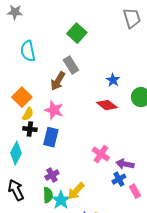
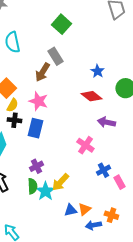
purple arrow: (125, 164) -> (106, 122), moved

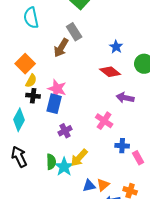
pink star: (38, 101) -> (57, 89), moved
purple cross: (36, 166) -> (65, 131), moved
blue cross: (103, 170) -> (122, 146), turned 32

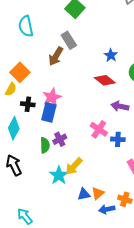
yellow semicircle: (31, 81) -> (11, 89), moved
pink star: (57, 89) -> (52, 97), turned 30
blue cross: (122, 146) -> (118, 139), moved
green semicircle: (51, 162) -> (45, 145), moved

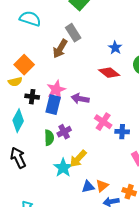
cyan semicircle: (26, 26) -> (30, 19), turned 120
yellow semicircle: (11, 89) -> (15, 82), turned 48
purple arrow: (120, 106) -> (80, 99), moved

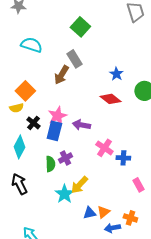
black cross: (32, 97) -> (33, 123), turned 32

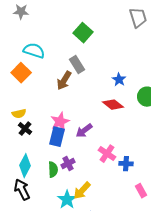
orange square: (25, 91) -> (21, 73), moved
black cross: (33, 123) -> (25, 129), moved
purple arrow: (81, 125) -> (84, 131), turned -48
cyan diamond: (19, 147) -> (25, 166), moved

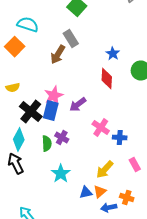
red diamond: (113, 105) -> (107, 78), turned 55
black cross: (25, 129) -> (31, 112), moved, size x1.6
purple cross: (68, 164) -> (62, 138), turned -32
yellow arrow: (82, 191) -> (105, 170), moved

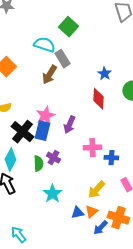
cyan semicircle: (28, 24) -> (44, 45), moved
purple arrow: (78, 104) -> (69, 125), turned -30
pink cross: (101, 128) -> (92, 148), turned -36
orange cross: (127, 198) -> (118, 218), size x1.5
blue arrow: (109, 208) -> (100, 228), turned -35

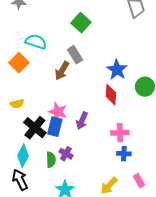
cyan semicircle: (44, 45) -> (36, 42), moved
blue star: (104, 74) -> (117, 70), size x1.5
pink star: (45, 116) -> (58, 112), turned -30
pink cross: (92, 148) -> (120, 133), moved

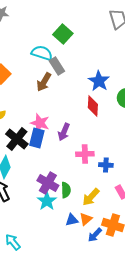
cyan semicircle: (36, 42) -> (42, 53), moved
pink cross: (120, 133) -> (85, 154), moved
purple cross: (66, 154) -> (48, 183), moved, size x1.5
green semicircle: (51, 160) -> (66, 190), moved

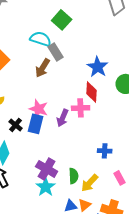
black cross: (17, 139) -> (16, 125), size x0.6
pink cross: (85, 154) -> (81, 108), moved
green semicircle: (66, 190) -> (74, 176), moved

